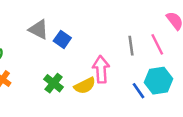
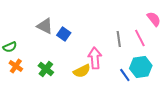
green cross: (54, 83) -> (46, 69), moved

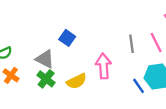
gray triangle: (45, 26) -> (45, 59), moved
yellow semicircle: (82, 71) -> (77, 81), moved

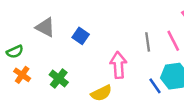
gray triangle: (45, 59) -> (45, 27), moved
yellow semicircle: (77, 81) -> (101, 93), moved

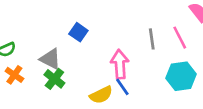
gray triangle: (45, 27) -> (50, 59), moved
blue line: (155, 86) -> (122, 87), moved

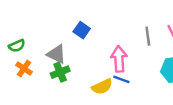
green cross: (54, 79) -> (60, 72), turned 30
blue line: (122, 87) -> (121, 79), turned -35

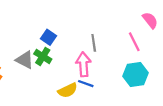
gray line: (148, 36) -> (94, 43), moved
green cross: (60, 72) -> (43, 56), moved, turned -36

